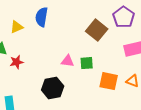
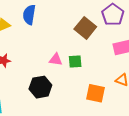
orange square: (109, 81) -> (95, 93), moved

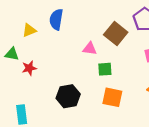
pink triangle: (56, 60) -> (90, 49), moved
orange square: (95, 93) -> (112, 97), moved

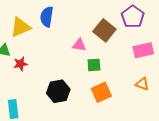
yellow triangle: (29, 30) -> (20, 27), size x1.5
orange square: (112, 97) -> (101, 92), turned -36

